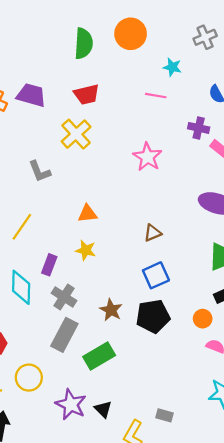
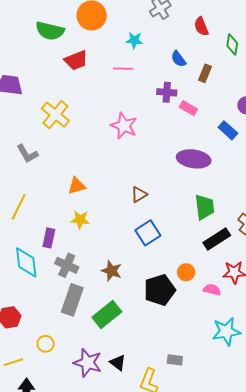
green semicircle: (84, 43) -> (50, 31), turned 108
red trapezoid: (87, 95) -> (76, 60), moved
black pentagon: (153, 316) -> (160, 290), moved
orange circle: (203, 319) -> (186, 272), moved
yellow circle: (29, 378) -> (46, 344), size x0.7

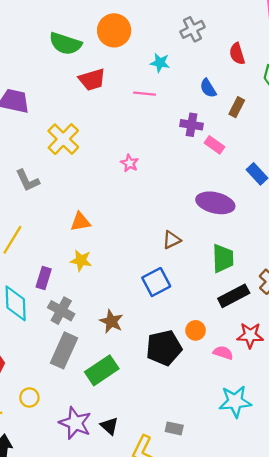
pink star: (124, 126) -> (130, 163), moved, size x0.6
brown triangle: (139, 195) -> (172, 240), moved

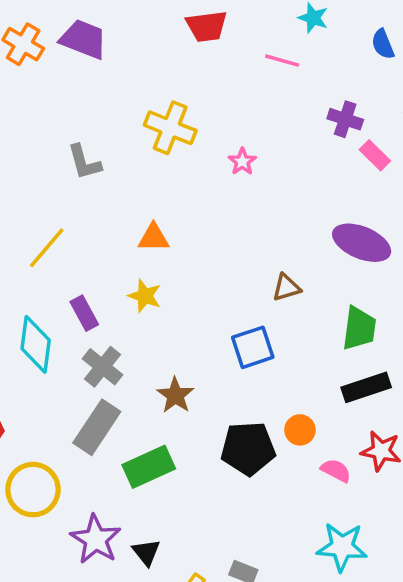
blue semicircle: (208, 88) -> (383, 44), moved
yellow cross: (63, 139) -> (170, 128), moved, turned -32
purple rectangle: (44, 278) -> (84, 313), turned -55
yellow circle: (29, 397) -> (33, 490), size x1.8

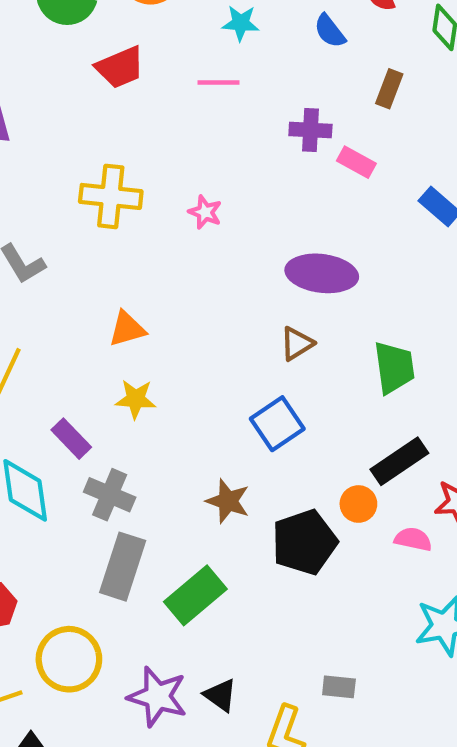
purple ellipse: (362, 243) -> (322, 273), moved
black rectangle: (366, 387) -> (399, 461), moved
brown star: (175, 395) -> (228, 501), moved

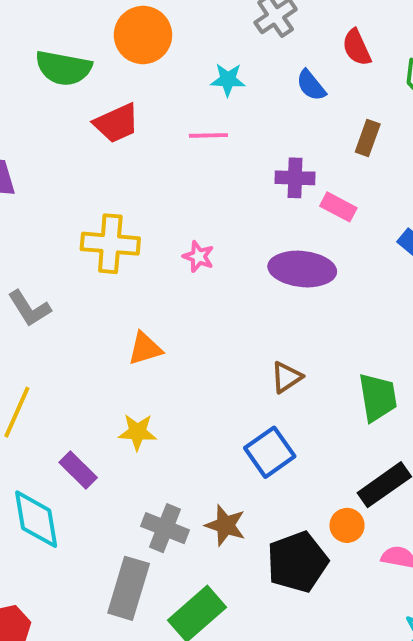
purple ellipse: (322, 273) -> (302, 269), moved
orange triangle: (127, 329) -> (145, 349), moved
gray cross: (110, 495) -> (165, 528), moved

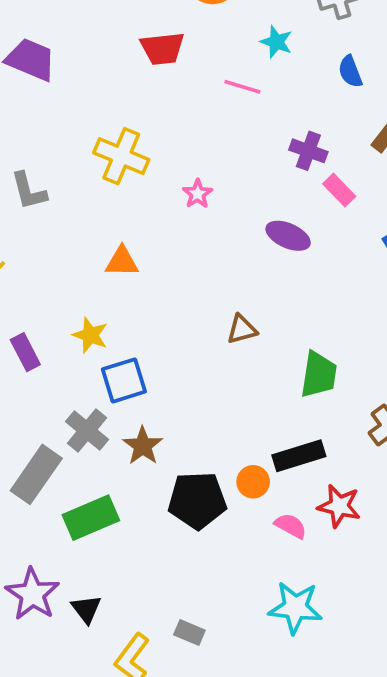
purple ellipse: (302, 269) -> (288, 236), size x0.7
blue square: (270, 452) -> (124, 380), moved

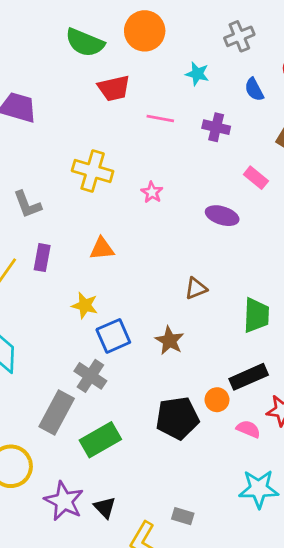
pink line: (242, 87) -> (160, 118), moved
purple cross: (308, 151) -> (216, 127), moved
purple rectangle: (25, 352) -> (42, 258), moved, turned 44
brown star: (143, 446) -> (169, 341), moved

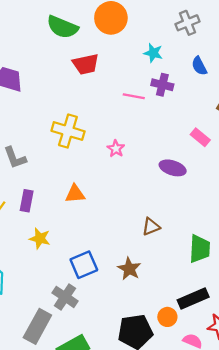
pink line: (160, 118) -> (134, 96), moved
purple cross: (216, 127) -> (162, 85), moved
yellow star: (85, 305) -> (40, 238), moved

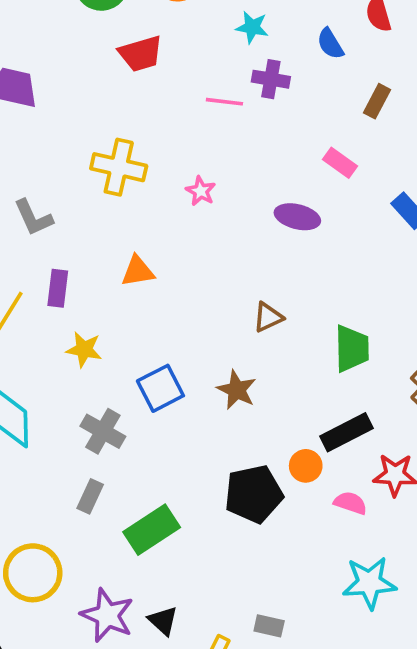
gray cross: (65, 297) -> (103, 431), moved
gray rectangle: (37, 326) -> (90, 496), size x0.6

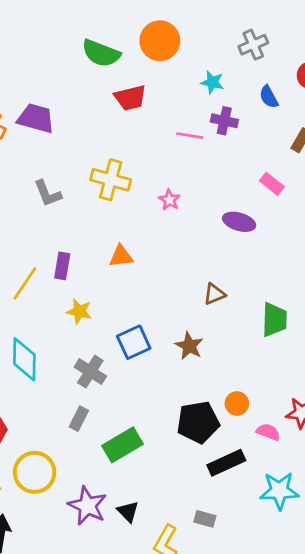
gray L-shape: (33, 218) -> (48, 193), moved
black rectangle: (346, 432) -> (226, 463), moved

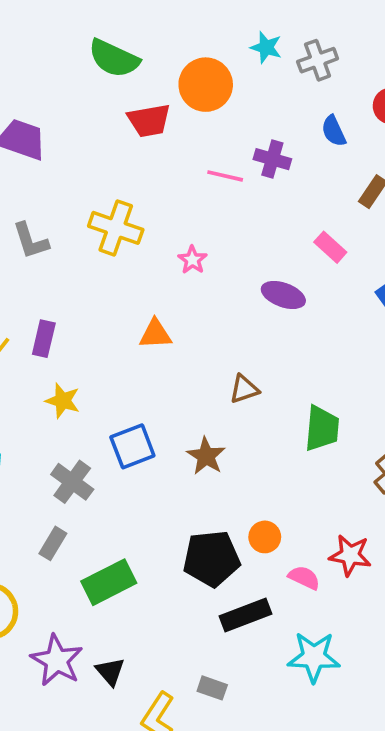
orange circle: (160, 41) -> (206, 85), moved
cyan star: (212, 82) -> (266, 47), moved
orange triangle: (121, 256) -> (155, 334), moved

